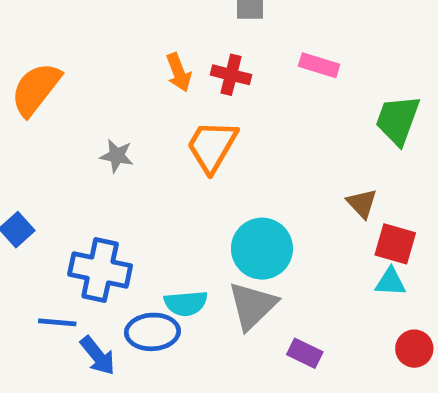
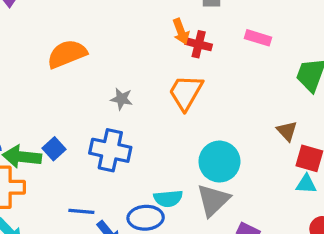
orange arrow: (179, 72) -> (181, 31), moved
orange semicircle: (36, 89) -> (67, 54), turned 30
blue cross: (100, 270) -> (110, 150), moved

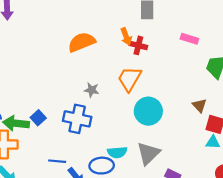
pink rectangle: (258, 38) -> (189, 39), moved
orange semicircle: (67, 54) -> (82, 42), moved
gray star: (122, 99) -> (92, 90), moved
cyan circle: (219, 162) -> (148, 111), moved

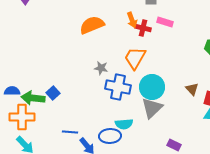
pink rectangle: (189, 39) -> (165, 22), moved
brown triangle: (199, 106) -> (192, 89), moved
blue cross: (77, 119) -> (118, 87), moved
gray triangle: (148, 153) -> (152, 108), moved

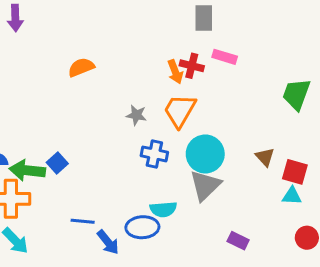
orange arrow: (132, 20) -> (175, 72), moved
orange semicircle: (92, 25) -> (81, 67), moved, size x0.7
gray star: (101, 68) -> (136, 115), moved
blue cross: (118, 87) -> (154, 154), size x0.7

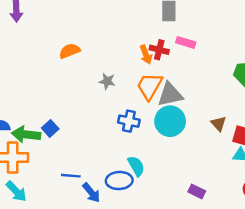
gray star: (136, 115) -> (107, 81), moved
gray triangle: (205, 185) -> (170, 95), moved, turned 32
cyan semicircle: (163, 209) -> (136, 166), turned -115

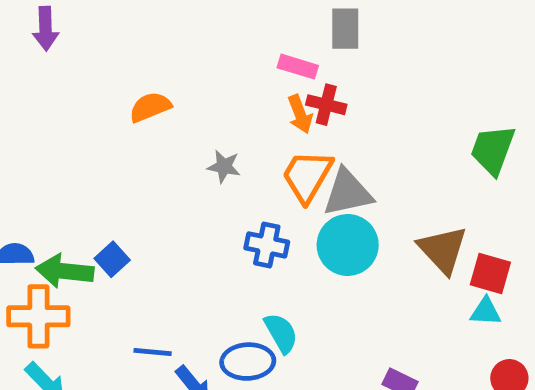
pink rectangle: (186, 42) -> (298, 67), moved
brown triangle: (219, 124) -> (443, 250), size x1.6

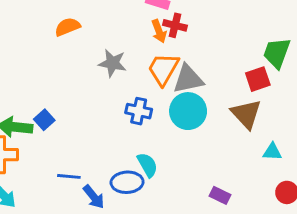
gray star: (224, 166) -> (113, 63), size x1.4
red square: (490, 274) -> (258, 79), moved, turned -35

